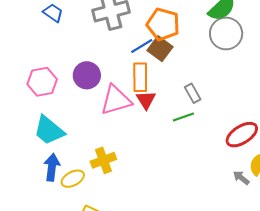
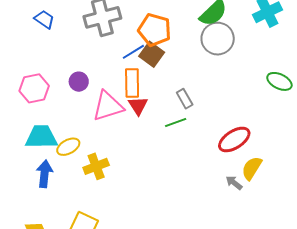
purple circle: (87, 75) -> (79, 82), size x0.7
cyan trapezoid: (49, 130) -> (41, 137), turned 140
yellow ellipse: (73, 179) -> (68, 147), moved

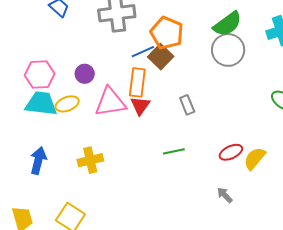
green line: (176, 122) -> (174, 151), moved
cyan trapezoid: (41, 137) -> (41, 104), moved
red ellipse: (234, 139) -> (231, 152), size x0.7
yellow ellipse: (68, 147) -> (67, 104), moved
yellow semicircle: (252, 168) -> (255, 158), moved

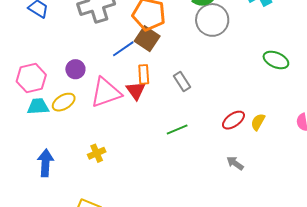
blue line: (143, 52) -> (123, 49), moved
orange rectangle: (137, 82) -> (144, 74), moved, size x0.7
cyan trapezoid: (41, 104) -> (38, 106), size x0.7
yellow semicircle: (255, 158) -> (258, 122), size x0.7
yellow cross: (90, 160) -> (97, 153), size x0.7

